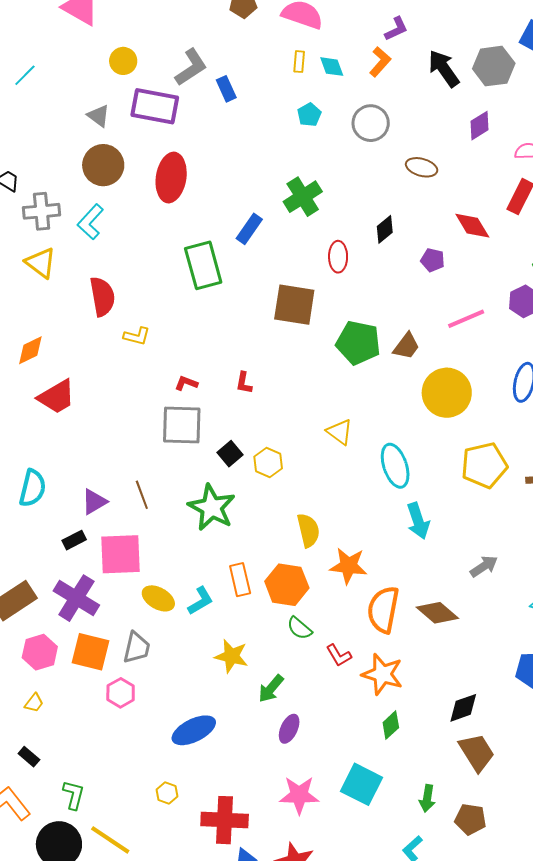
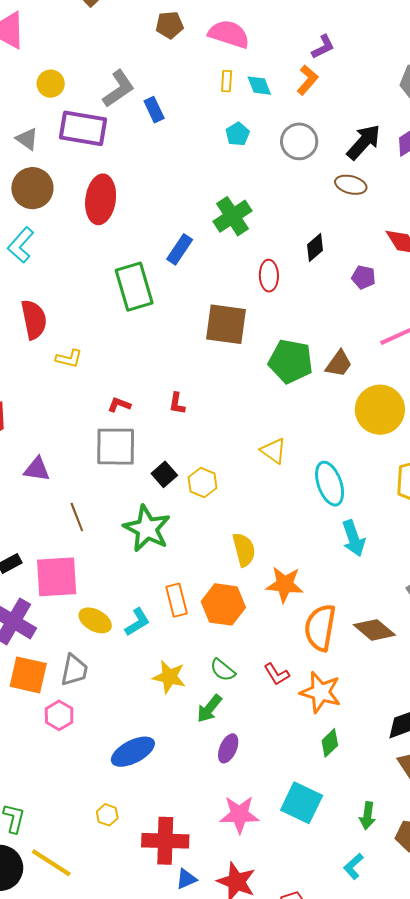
black arrow: (444, 69) -> (364, 142), moved, turned 78
purple triangle: (94, 502) -> (37, 469), moved, turned 40
green semicircle: (299, 628) -> (223, 670), moved

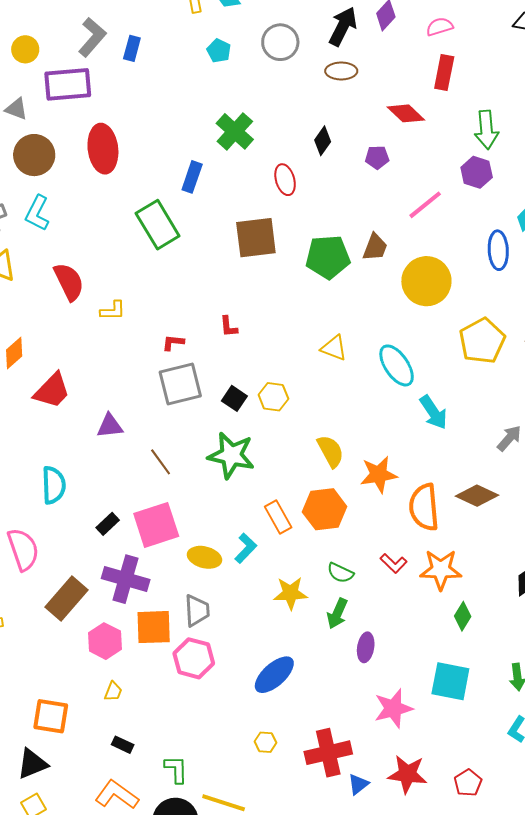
blue rectangle: (154, 110) -> (132, 48), turned 55
pink hexagon: (59, 715) -> (194, 658), size x1.4

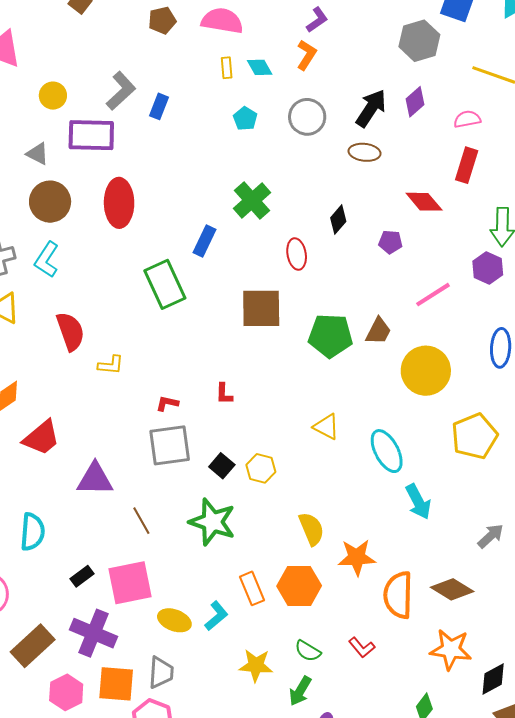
purple triangle: (110, 426) -> (95, 479), size x1.4
orange star: (441, 570) -> (451, 649), moved

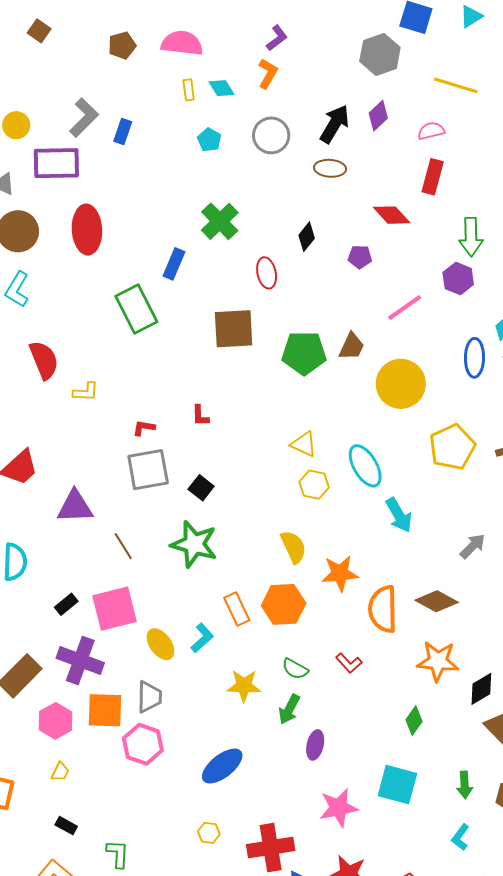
yellow hexagon: (261, 468) -> (314, 485), moved
yellow ellipse: (174, 620) -> (161, 644), turned 36

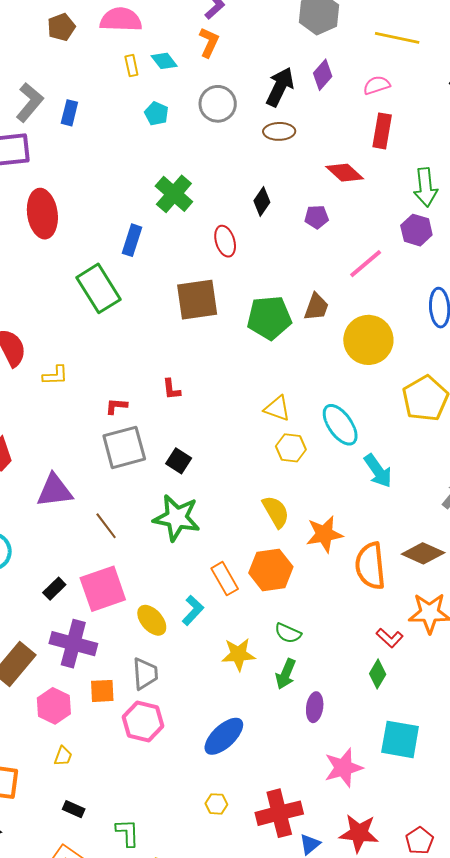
red L-shape: (349, 663) -> (390, 638), moved
orange square: (105, 710) -> (102, 691), size x0.7
green diamond: (414, 721) -> (378, 674), moved

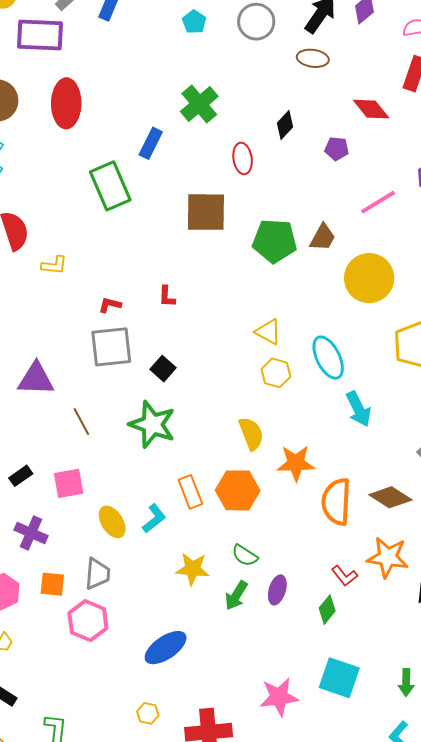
pink square: (103, 589) -> (69, 483), size x0.7
purple cross: (73, 644) -> (31, 533), size x0.7
purple ellipse: (315, 707) -> (277, 590), moved

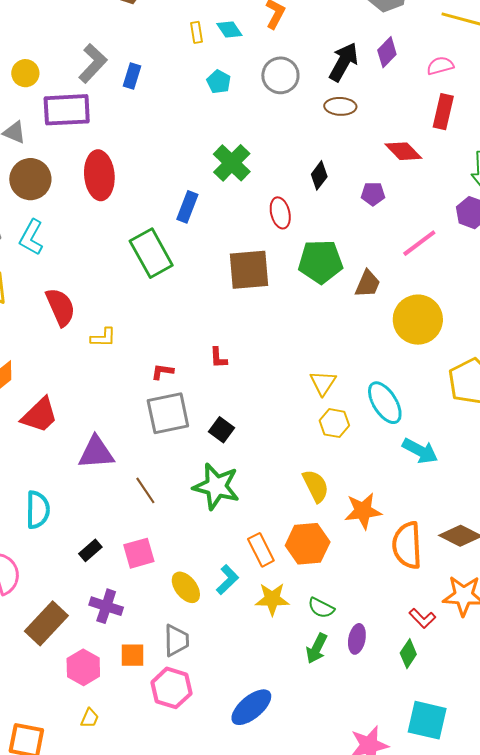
green pentagon: (275, 241) -> (321, 262), moved
yellow triangle: (268, 332) -> (323, 383), turned 40
cyan arrow: (359, 409) -> (420, 451), turned -30
yellow star: (193, 569) -> (272, 599), moved

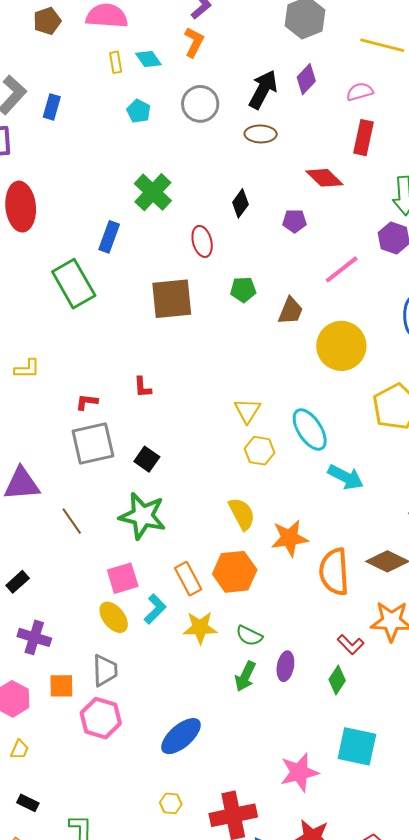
green pentagon: (321, 262) -> (243, 290), size x0.6
pink square: (139, 553) -> (123, 578), moved

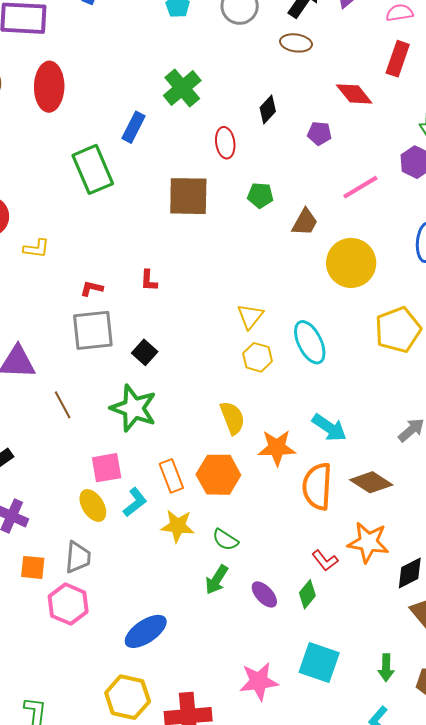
cyan arrow: (346, 477) -> (329, 428), moved
purple ellipse: (285, 666) -> (264, 594), moved, turned -60
yellow hexagon: (171, 803) -> (128, 697), size x2.0

